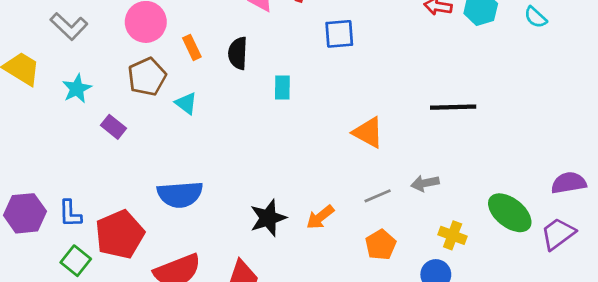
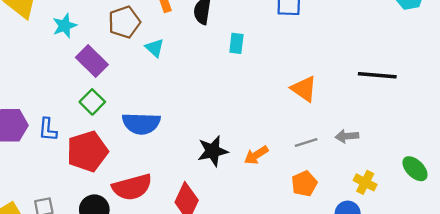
purple rectangle: (114, 127) -> (92, 61), size x1.5
green ellipse: (510, 213) -> (415, 169), size x0.7
green square: (76, 261) -> (92, 102), moved

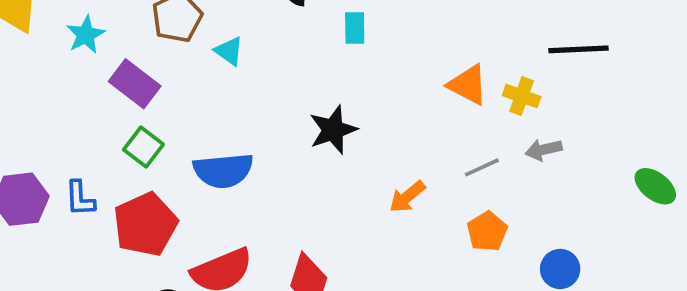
black star: (213, 151) -> (333, 130), moved
yellow cross: (365, 182) -> (522, 96), moved

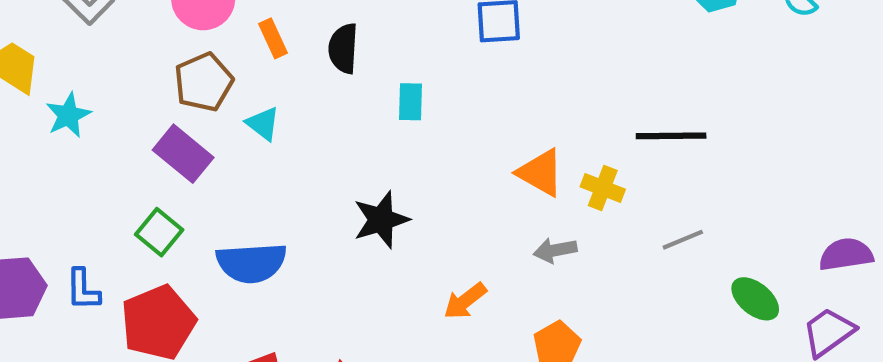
cyan star: (86, 35) -> (68, 115), moved
purple rectangle: (135, 84) -> (183, 154), moved
gray arrow: (544, 150) -> (555, 250), moved
gray line: (482, 167) -> (683, 240), moved

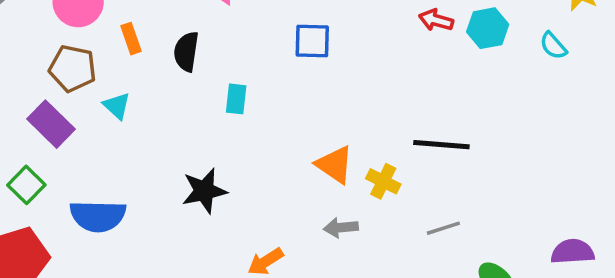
brown pentagon: (204, 82) -> (73, 68), turned 30

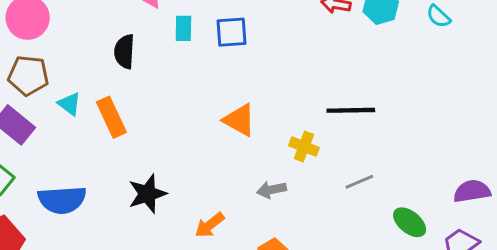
orange rectangle: (131, 39) -> (111, 117), moved, size x1.5
cyan rectangle: (236, 99) -> (183, 28), moved
orange triangle: (335, 165) -> (239, 120), moved
black star: (204, 191) -> (147, 194), moved

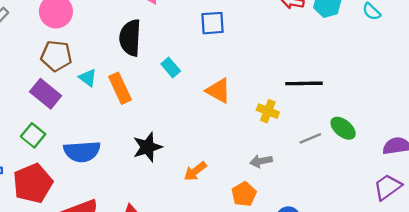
cyan rectangle: (183, 28) -> (171, 68), moved, turned -42
black semicircle: (124, 52) -> (130, 38), size x1.4
gray arrow: (271, 190) -> (261, 161), moved
green ellipse: (410, 222) -> (343, 128), moved

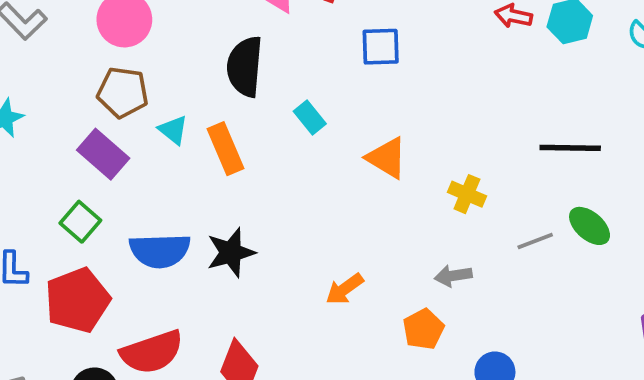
black line: (304, 83) -> (570, 148), moved
black star: (147, 147) -> (231, 252), moved

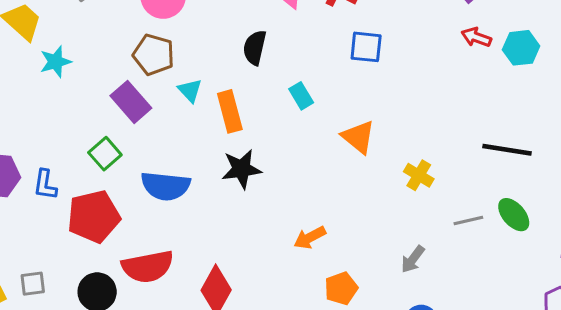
black semicircle: (245, 67) -> (255, 48), size x0.7
black star: (231, 252) -> (241, 169), moved
gray arrow: (453, 276) -> (413, 259), moved, turned -52
orange pentagon: (423, 329) -> (341, 288), moved

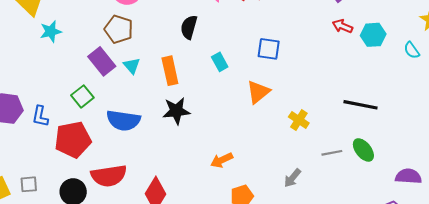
blue square: (366, 47) -> (269, 49), moved
cyan triangle: (190, 90) -> (132, 66), moved
orange triangle: (358, 137) -> (258, 92), turned 40

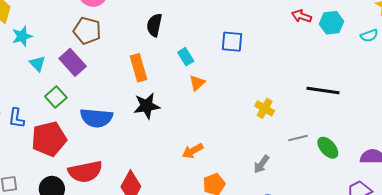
cyan semicircle: (412, 50) -> (369, 36), turned -72
cyan triangle: (132, 66) -> (38, 64), moved
orange triangle: (258, 92) -> (197, 83), moved, size x0.7
green ellipse: (363, 150) -> (328, 148), moved

